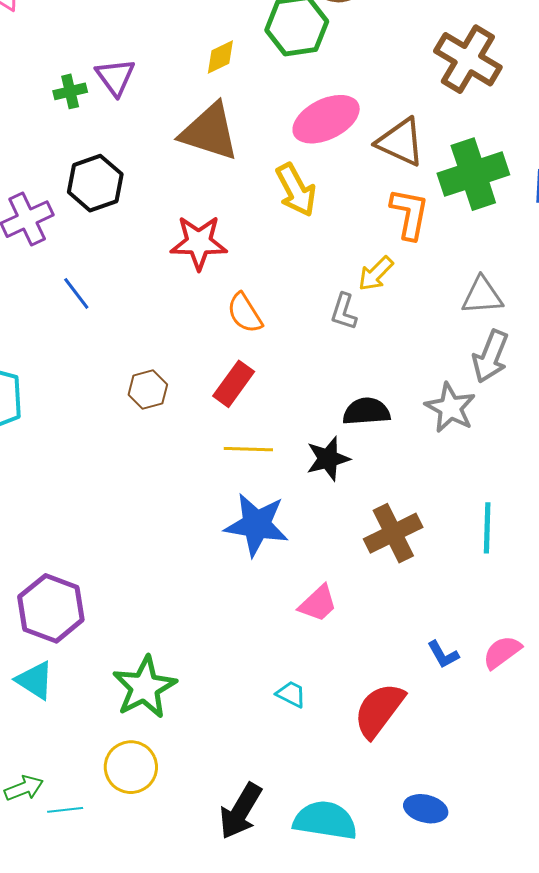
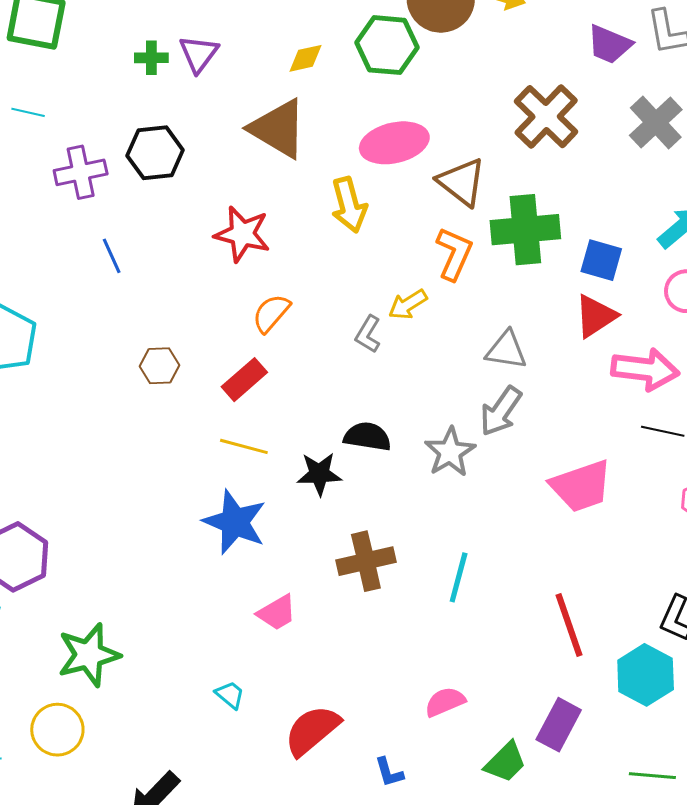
orange semicircle: (245, 313) -> (271, 313), turned 60
blue L-shape: (443, 655) -> (389, 772), moved

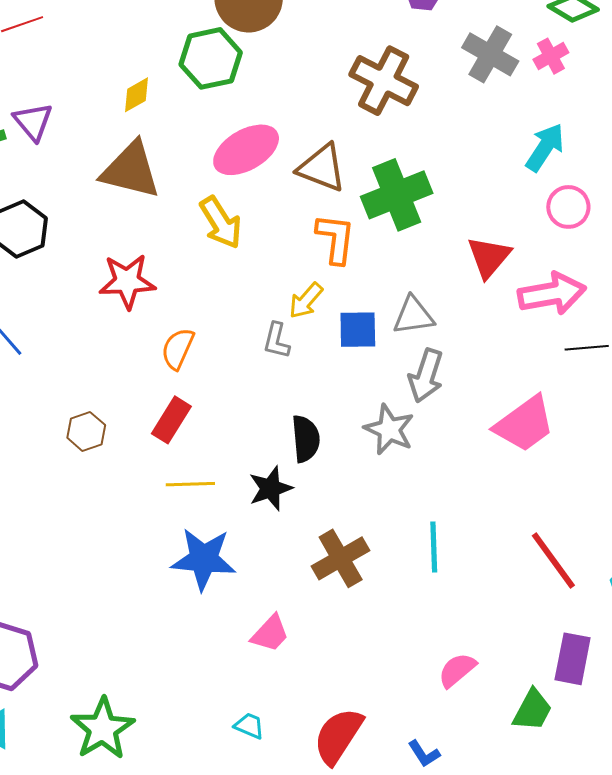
blue square: (601, 260) -> (358, 330), moved
black semicircle: (367, 437) -> (306, 439), turned 93

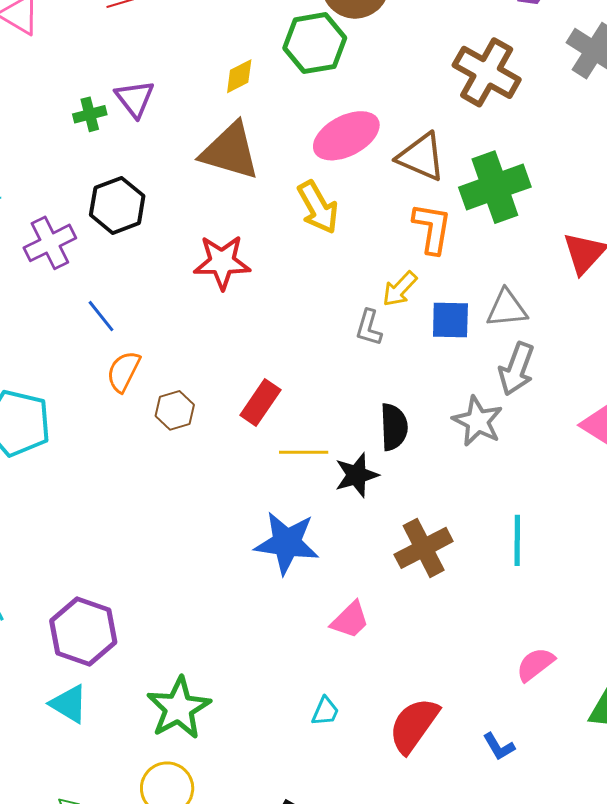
orange semicircle: (178, 349) -> (123, 371), moved
yellow line: (190, 484) -> (304, 452), moved
cyan trapezoid: (249, 726) -> (325, 711), turned 88

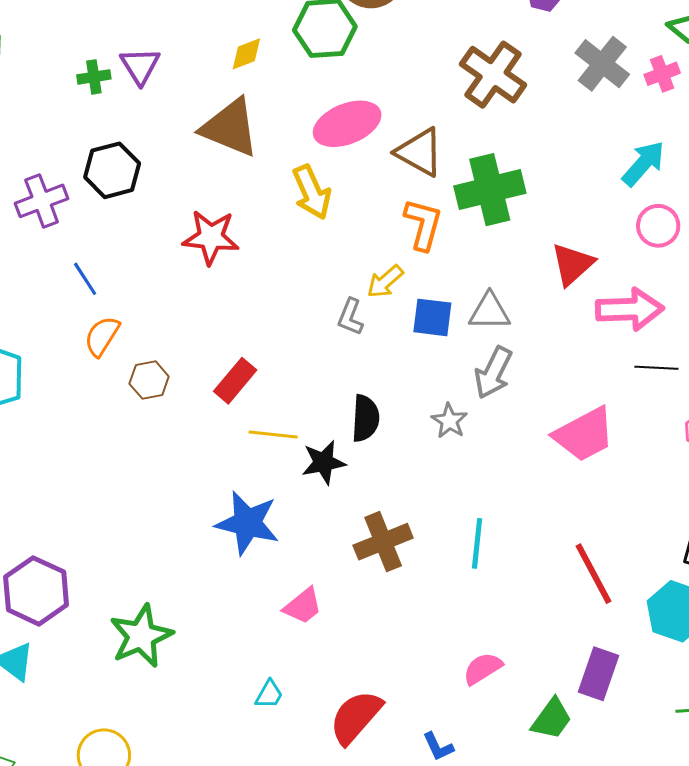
gray star: (478, 421) -> (449, 421), size x0.7
green star: (179, 708) -> (141, 636), moved

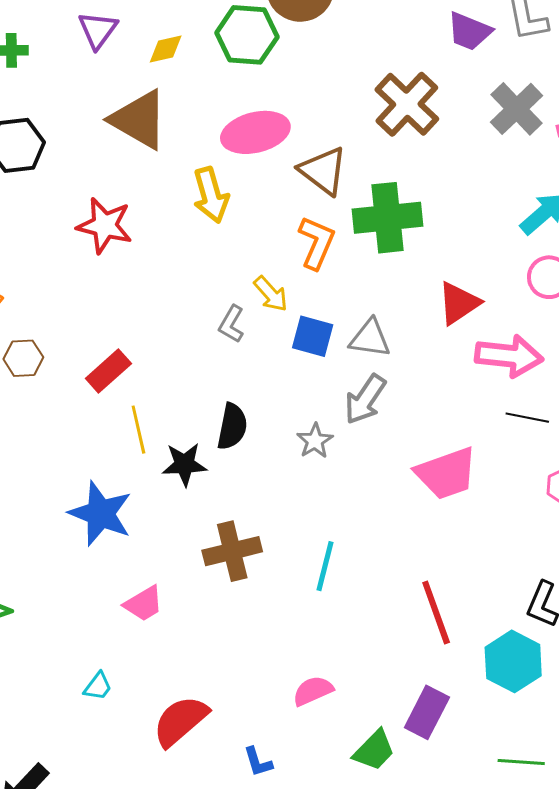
purple triangle: (140, 66) -> (98, 30), moved
yellow arrow: (385, 282) -> (271, 294), turned -99
yellow line: (273, 434) -> (138, 430), turned 63

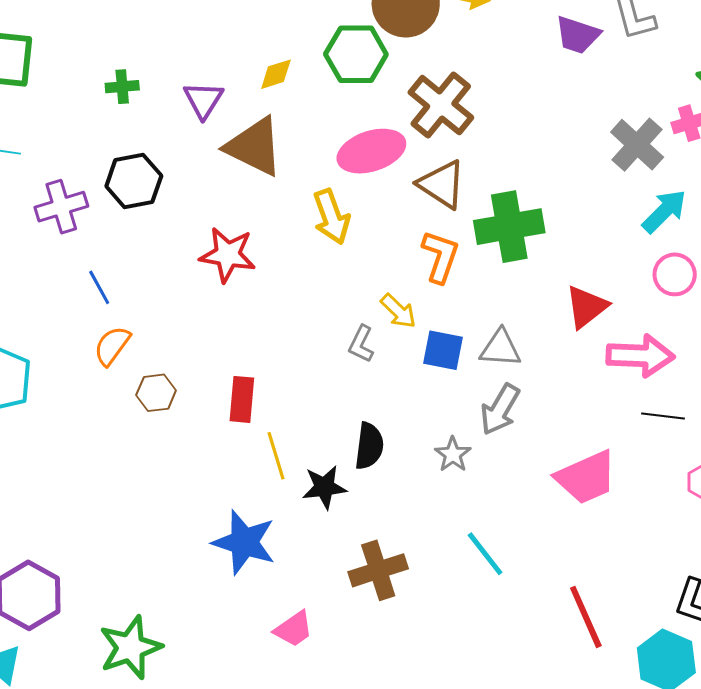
purple triangle: (98, 30) -> (203, 100), moved
brown cross: (407, 104) -> (441, 105), moved
gray cross: (517, 109) -> (637, 145), moved
red rectangle: (108, 371) -> (242, 399), turned -39
cyan line: (325, 566) -> (485, 554), moved, turned -48

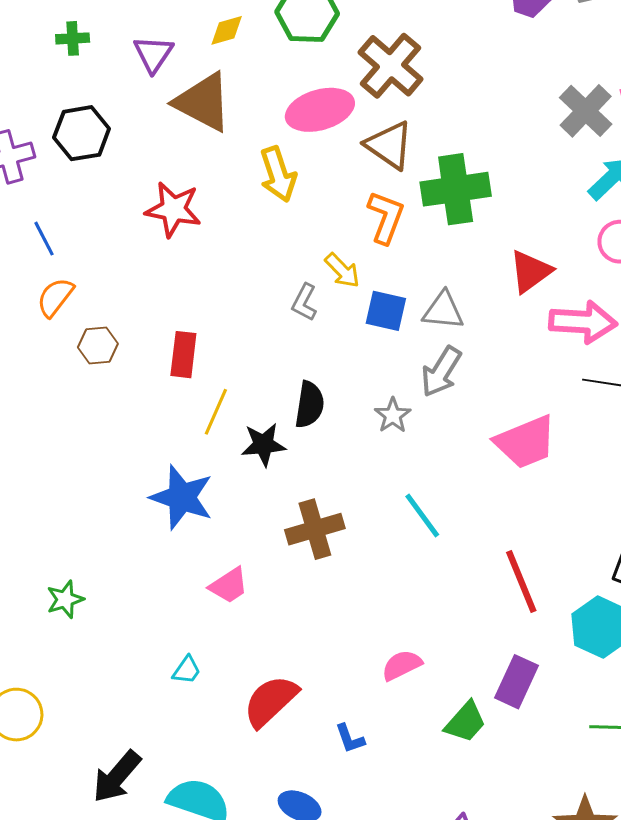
yellow line: (276, 456) -> (216, 412), turned 39
green star: (130, 648) -> (65, 599), size x0.6

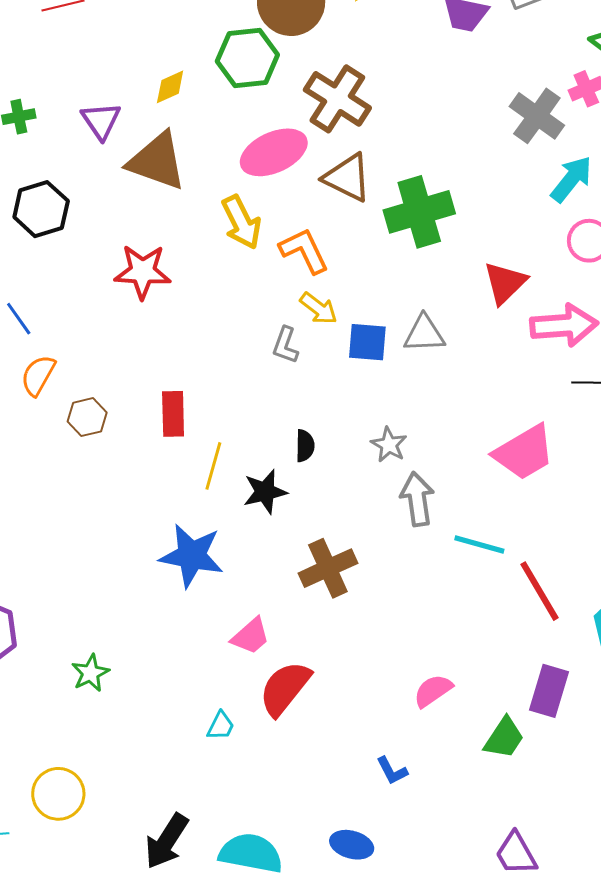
orange L-shape: (386, 217) -> (304, 251), moved, turned -38
gray arrow: (441, 372) -> (417, 499), moved, turned 148
black semicircle: (309, 405) -> (305, 446), size x0.7
cyan line: (422, 516) -> (479, 544), moved, turned -30
red semicircle: (271, 701) -> (285, 688), moved

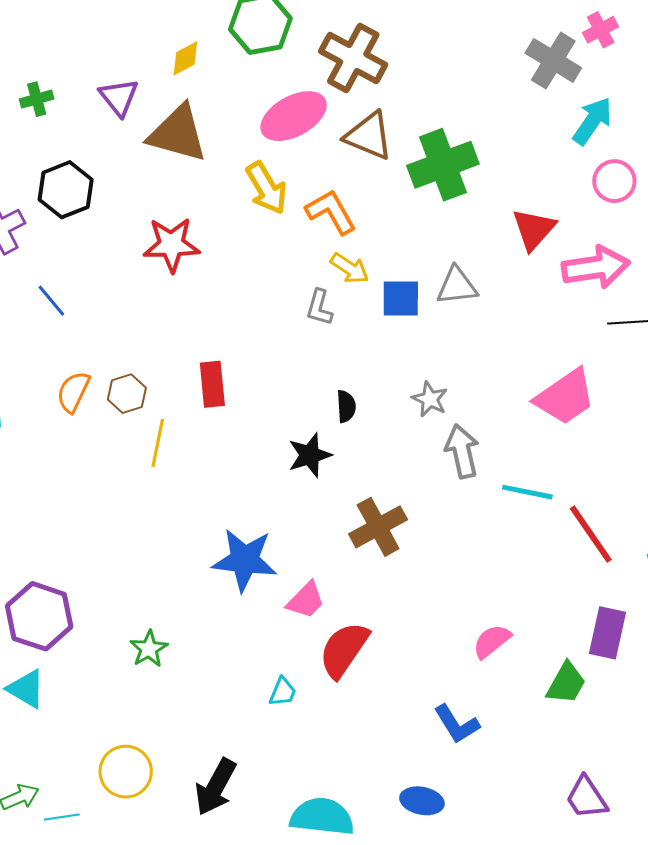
orange semicircle: (38, 375) -> (73, 392), moved
yellow line: (213, 466) -> (158, 443), moved
blue star: (192, 556) -> (245, 560), moved
blue L-shape: (392, 771) -> (457, 724), size x1.4
black arrow: (167, 841) -> (216, 787), moved

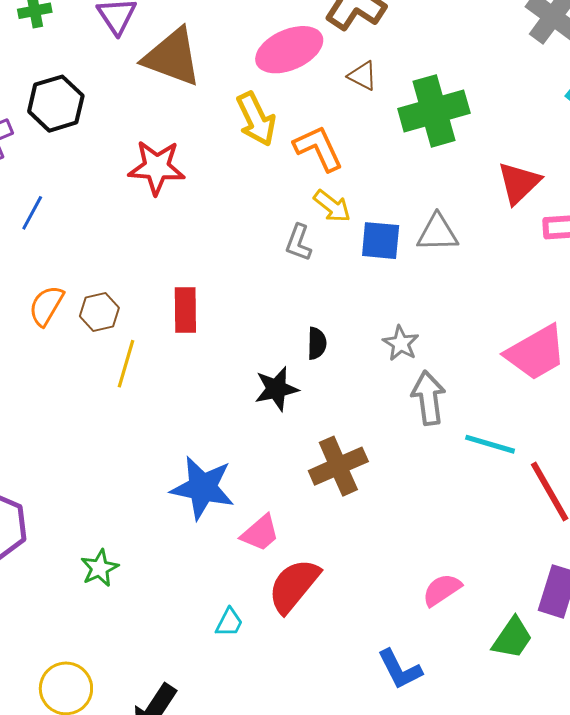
brown triangle: (369, 136) -> (363, 76), size x0.6
blue line: (51, 301) -> (32, 213), turned 63

